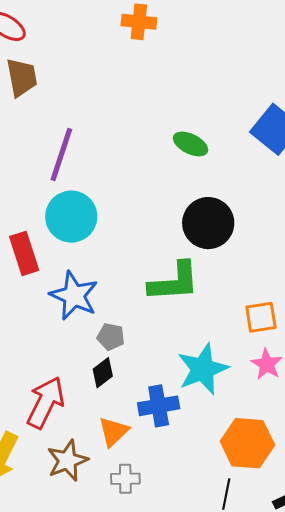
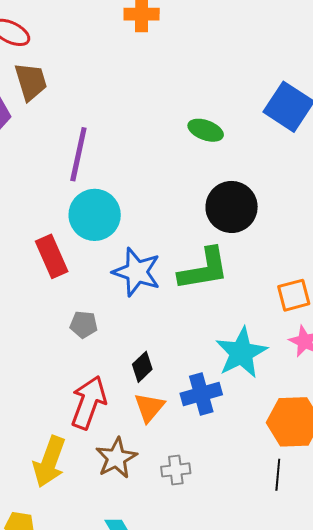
blue star: (74, 296) -> (137, 272), moved
gray pentagon: (111, 337) -> (84, 325), moved
orange triangle: (113, 432) -> (149, 407), moved

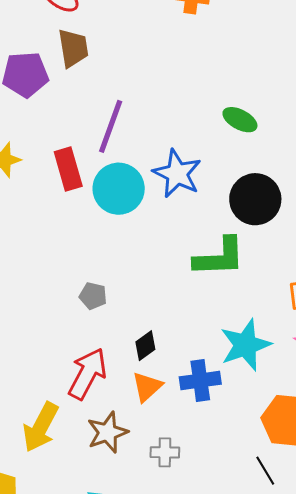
red rectangle: (52, 256) -> (68, 169), moved
blue star: (137, 272) -> (177, 174), moved
black line: (278, 475) -> (265, 471), turned -44

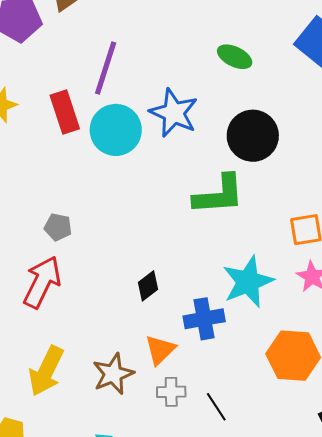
gray pentagon: (93, 296) -> (58, 227), moved
red arrow: (87, 374) -> (42, 282), moved
orange triangle: (147, 387) -> (160, 350), moved
black line: (265, 471) -> (216, 407), moved

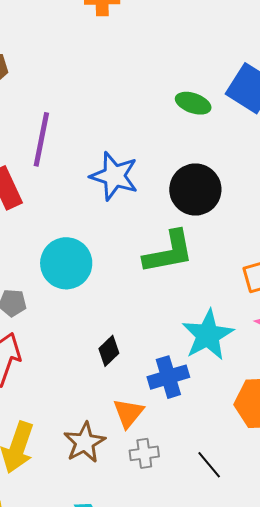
green ellipse: (235, 57) -> (193, 103), moved
cyan circle: (116, 130) -> (66, 263), moved
black line: (216, 407) -> (209, 465), moved

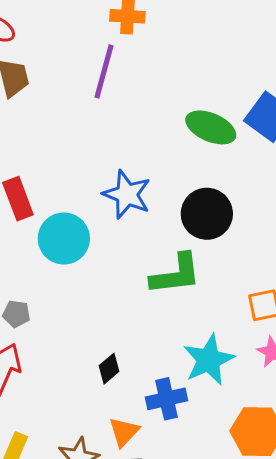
green ellipse: (193, 103) -> (211, 127), size x1.4
purple line: (41, 139) -> (104, 71), moved
cyan circle: (66, 263) -> (64, 239), moved

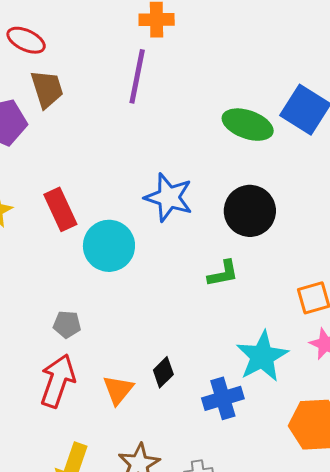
green L-shape: (176, 274) -> (223, 274), size x0.6
orange triangle: (124, 432) -> (118, 390), moved

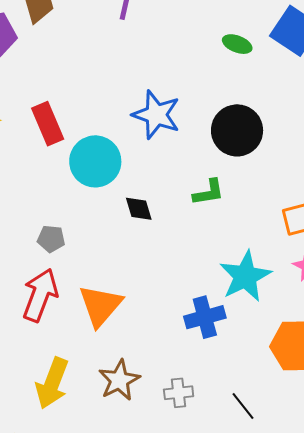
green ellipse: (248, 125) -> (237, 44), size x0.6
black diamond: (163, 372) -> (139, 209), moved, turned -64
orange triangle: (118, 390) -> (100, 306), size x1.4

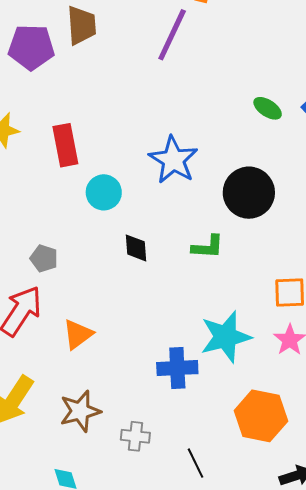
cyan circle: (95, 161) -> (104, 192), size x0.7
orange triangle: (100, 306) -> (78, 334), size x0.7

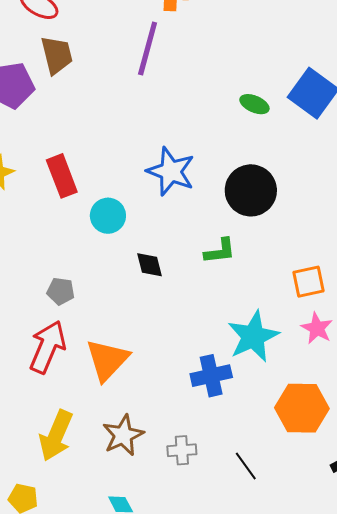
orange triangle: (78, 334) -> (107, 360), size x1.4

